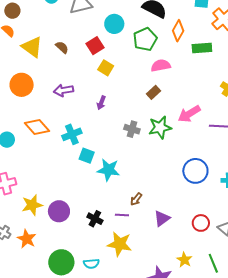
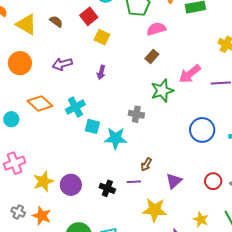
gray cross: (132, 129) -> (136, 114), moved
yellow star: (120, 244) -> (155, 210), moved

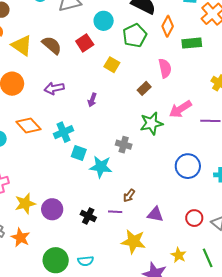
brown semicircle: (56, 21) -> (52, 45), size x1.5
pink semicircle: (156, 29) -> (165, 68), moved, turned 90
yellow square: (102, 37) -> (112, 65), moved
purple triangle: (174, 181) -> (155, 214), turned 48

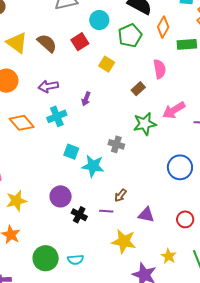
cyan cross: (64, 132) -> (57, 116), moved
purple circle: (52, 209) -> (61, 196), moved

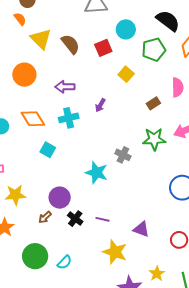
cyan square: (71, 152) -> (48, 150), moved
brown arrow: (121, 195) -> (45, 217), moved
cyan semicircle: (76, 260) -> (64, 262), turned -49

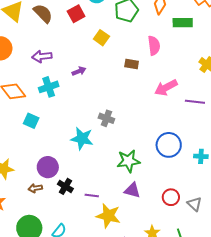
brown rectangle: (153, 103) -> (132, 64), turned 48
purple arrow: (100, 105) -> (79, 71), turned -136
green star: (154, 139) -> (128, 161), moved
brown arrow: (45, 217) -> (35, 188), turned 40
purple line: (102, 219) -> (92, 195), moved

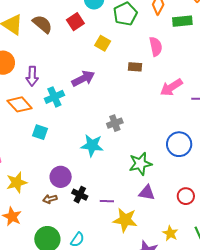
purple arrow: (42, 56) -> (32, 76), moved, turned -78
purple arrow: (79, 71) -> (83, 79), size x1.6
gray cross: (106, 118) -> (115, 123), turned -35

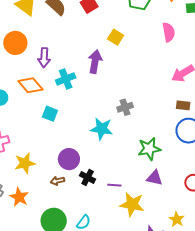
yellow square: (103, 43) -> (116, 37), moved
brown rectangle: (135, 67) -> (183, 105), moved
purple arrow: (83, 79) -> (95, 62), turned -55

